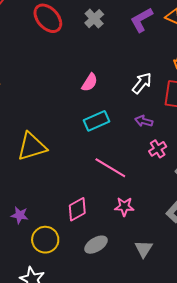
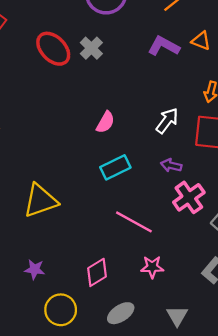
gray cross: (94, 19) -> (91, 48), moved
purple L-shape: (142, 20) -> (164, 46), turned 60
pink cross: (158, 149) -> (189, 197), size x1.5
purple star: (20, 215) -> (35, 269), moved

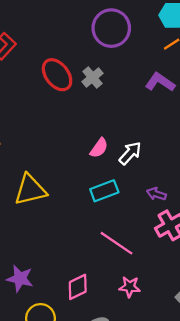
white arrow: (167, 121) -> (130, 153), moved
yellow triangle: (40, 201) -> (30, 190), moved
purple star: (35, 269) -> (20, 279), size x1.4

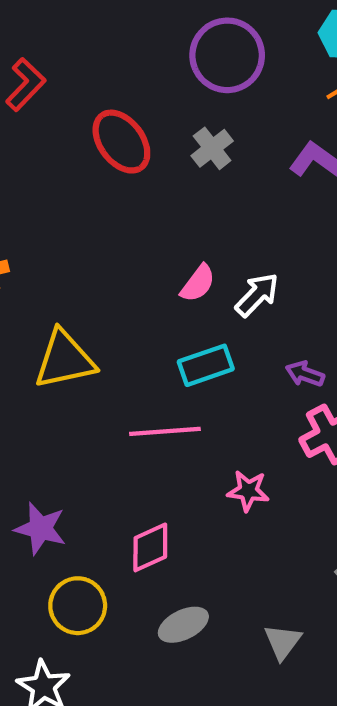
gray cross: (93, 78) -> (212, 148), moved
pink line: (117, 243) -> (165, 431), moved, turned -40
pink star: (130, 287) -> (248, 491), moved

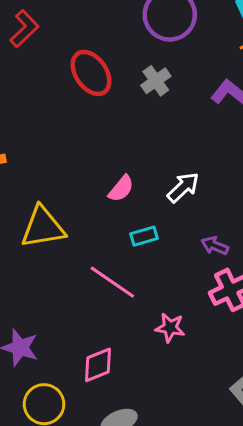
pink semicircle: (198, 283) -> (121, 189), moved
cyan rectangle: (206, 365) -> (144, 236), size x0.7
pink line: (165, 431) -> (112, 282), turned 36

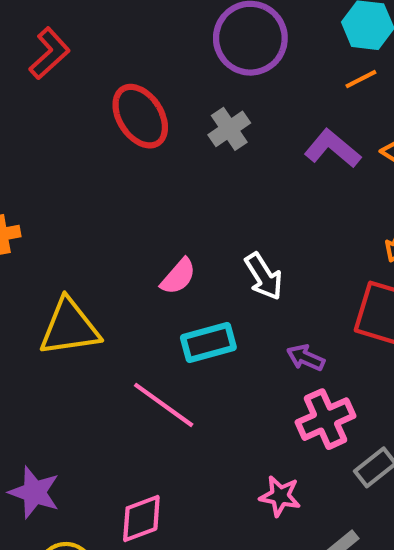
white arrow: (183, 187) -> (264, 276), turned 100
cyan rectangle: (144, 236) -> (208, 343), size x1.4
pink star: (170, 328) -> (280, 496), moved

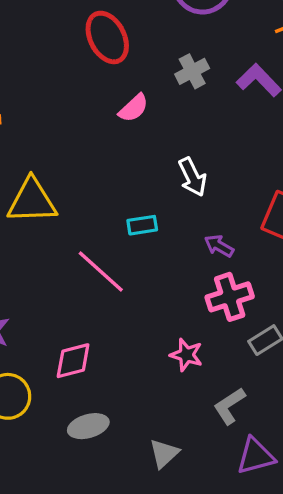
gray cross: (229, 129) -> (192, 71), moved
pink semicircle: (178, 276) -> (134, 108), moved
cyan rectangle: (208, 343) -> (142, 225), size x0.7

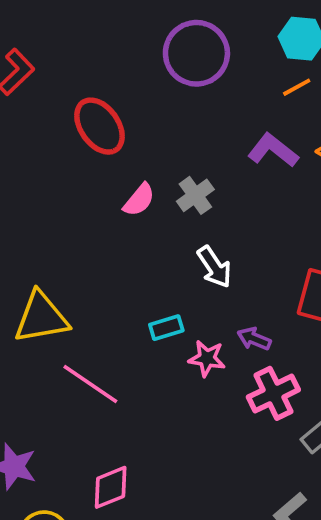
gray cross: (192, 71) -> (195, 195), moved
pink line: (101, 271) -> (90, 384), moved
pink star: (186, 355) -> (207, 358), moved

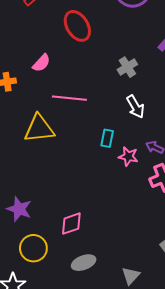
pink semicircle: (139, 200) -> (41, 63), moved
cyan rectangle: (166, 328) -> (107, 138), turned -66
pink line: (90, 384) -> (69, 98), moved, turned -32

